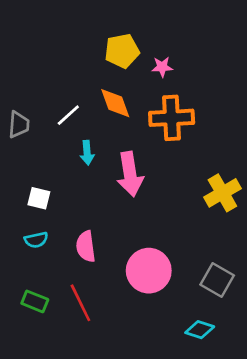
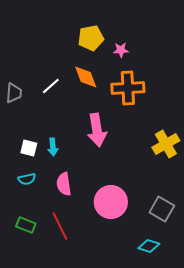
cyan arrow: (87, 153) -> (53, 147), moved

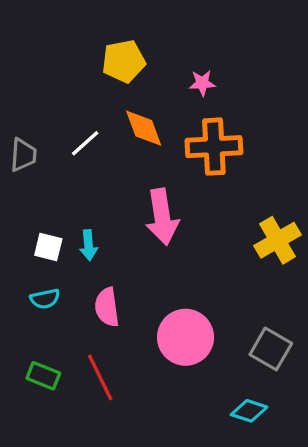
yellow pentagon: (91, 38) -> (124, 61), moved

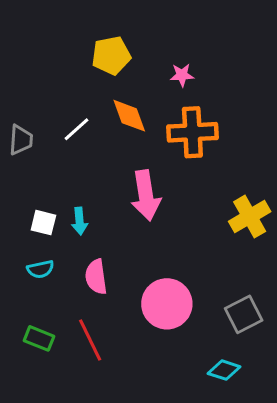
gray square: (271, 349) -> (244, 314), turned 33

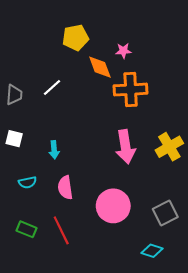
orange diamond: (129, 116) -> (100, 67), moved
pink arrow: (146, 195) -> (125, 147), moved
white square: (43, 223) -> (14, 139), moved

